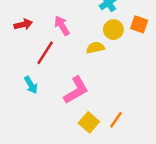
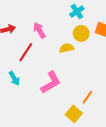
orange line: (116, 120) -> (87, 97), moved
yellow square: (89, 122) -> (74, 114), moved

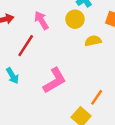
yellow circle: (81, 33) -> (75, 19), moved
yellow semicircle: (67, 48) -> (93, 41), moved

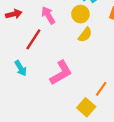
yellow semicircle: (93, 41) -> (85, 35), moved, turned 140

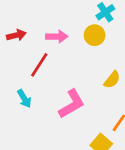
pink arrow: (48, 15) -> (57, 37), turned 120
yellow semicircle: (85, 35) -> (112, 80), moved

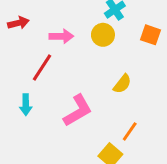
red arrow: (16, 35) -> (18, 23), moved
cyan arrow: (24, 99) -> (26, 105), turned 30

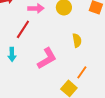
yellow semicircle: (122, 84) -> (77, 40), turned -48

